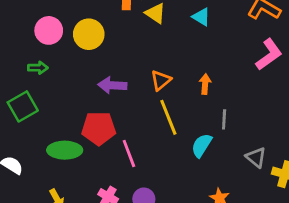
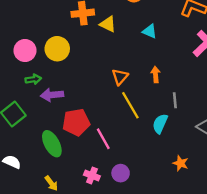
cyan triangle: (201, 17) -> (150, 31), moved
green arrow: (38, 68) -> (33, 79), moved
purple arrow: (112, 85) -> (52, 95), moved
green ellipse: (65, 150) -> (52, 144), turned 70

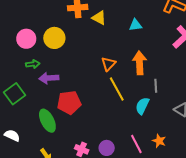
cyan triangle: (150, 31) -> (135, 25), turned -32
orange arrow: (156, 74) -> (139, 63), size x1.6
pink line: (103, 139) -> (136, 144), moved

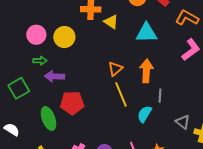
cyan triangle: (135, 25) -> (146, 33), size x1.6

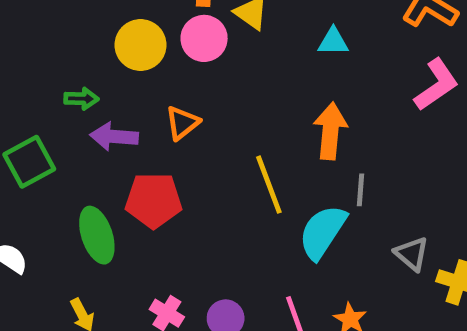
cyan triangle: (146, 33) -> (333, 42), size x0.6
pink circle: (36, 35) -> (204, 38), moved
orange triangle: (115, 69) -> (182, 123), moved
cyan semicircle: (144, 114) -> (323, 232), size x1.4

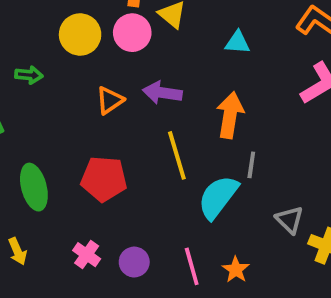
purple arrow: (114, 136) -> (162, 93), moved
red pentagon: (154, 200) -> (104, 179), moved

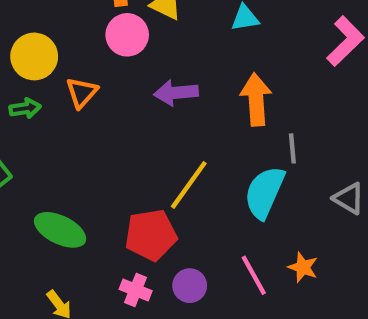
yellow circle: (80, 34) -> (34, 56), moved
orange triangle: (110, 100) -> (82, 93), moved
yellow line: (177, 155) -> (189, 185), moved, turned 66
red pentagon: (104, 179) -> (151, 235), moved
green ellipse: (34, 187) -> (60, 230), turned -36

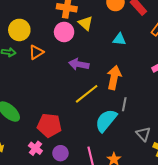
yellow line: (189, 185) -> (87, 94), moved

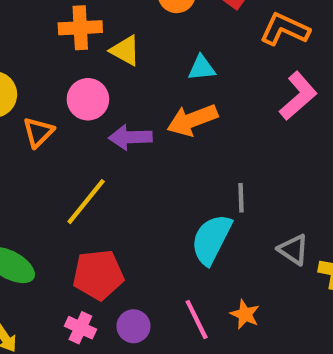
pink circle: (64, 32) -> (88, 99), moved
orange arrow: (114, 78) -> (192, 120), moved, turned -110
yellow line: (87, 94) -> (86, 202), moved

